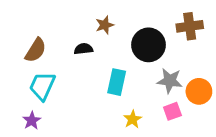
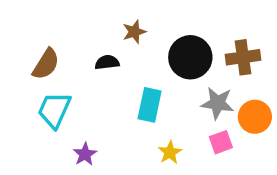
brown cross: (190, 26) -> (243, 57), moved
purple star: (32, 121) -> (85, 154), moved

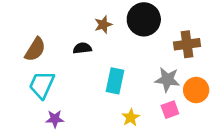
black circle: (190, 57) -> (144, 19), moved
purple star: (85, 154) -> (55, 119), moved, turned 30

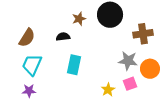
cyan rectangle: (115, 81) -> (74, 65), moved
yellow star: (131, 117) -> (108, 90), moved
purple star: (55, 119) -> (29, 91), moved

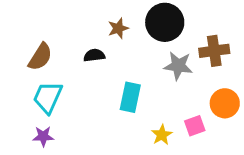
gray star: (128, 61) -> (178, 66), moved
cyan rectangle: (74, 65) -> (130, 97), moved

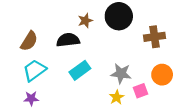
black semicircle: (94, 55) -> (68, 40), size x1.5
gray star: (178, 66) -> (121, 74), moved
cyan trapezoid: (48, 97) -> (34, 70), turned 30
cyan rectangle: (130, 97) -> (80, 70), moved, turned 42

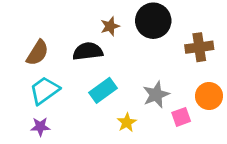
gray star: (121, 74) -> (156, 95), turned -30
yellow star: (117, 97) -> (127, 122), moved

